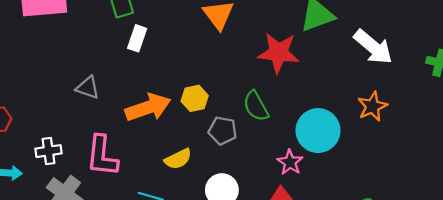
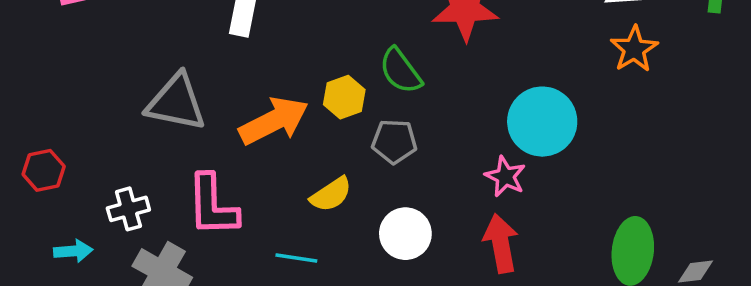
gray triangle: (88, 88) -> (176, 102), size x1.6
green semicircle: (256, 106) -> (400, 71), moved
orange star: (372, 106) -> (634, 49), moved

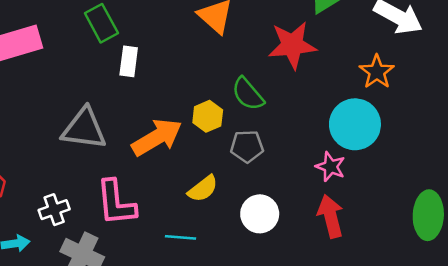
orange star: (634, 49) -> (377, 72), moved

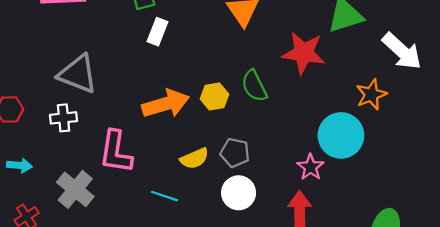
gray triangle: (84, 129) -> (78, 74), moved
gray pentagon: (247, 146) -> (235, 153), moved
white cross: (54, 210) -> (64, 118), moved

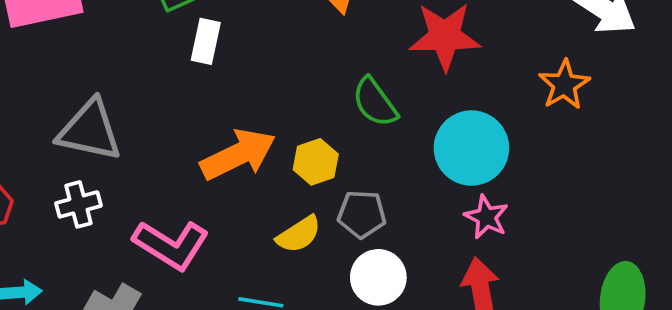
yellow hexagon: (214, 97) -> (316, 162), moved
cyan circle: (341, 135) -> (471, 148), moved
pink L-shape: (116, 152) -> (171, 245), turned -57

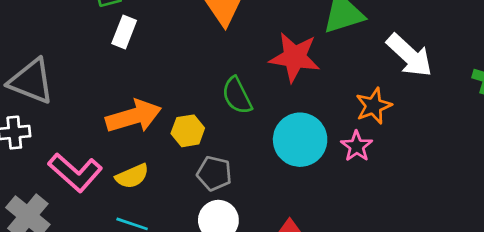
pink star: (486, 217) -> (357, 146), moved
yellow semicircle: (299, 234) -> (132, 176), moved

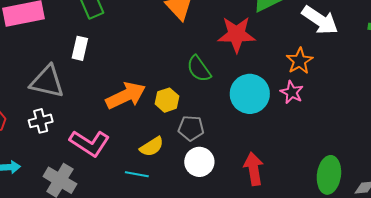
white rectangle: (124, 32) -> (80, 48), moved
yellow semicircle: (132, 176) -> (152, 147), moved

